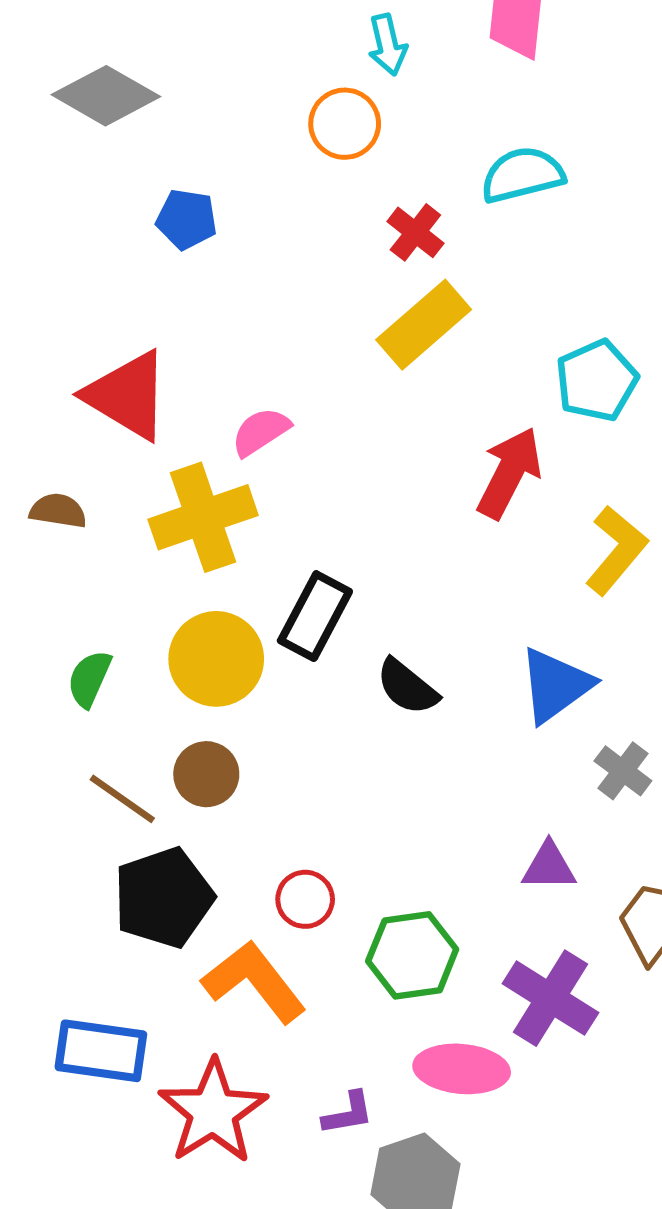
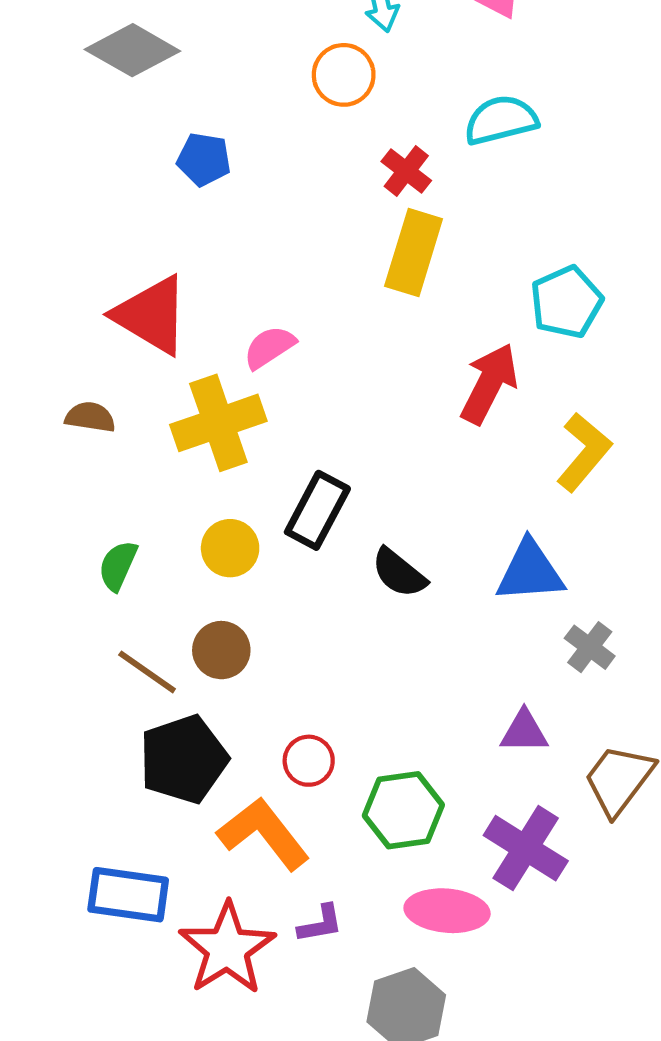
yellow rectangle: (424, 325) -> (414, 253), turned -32
yellow circle: (216, 659) -> (230, 548), size x0.7
blue triangle: (555, 685) -> (530, 571), turned 32
purple L-shape: (348, 1113) -> (320, 924), moved

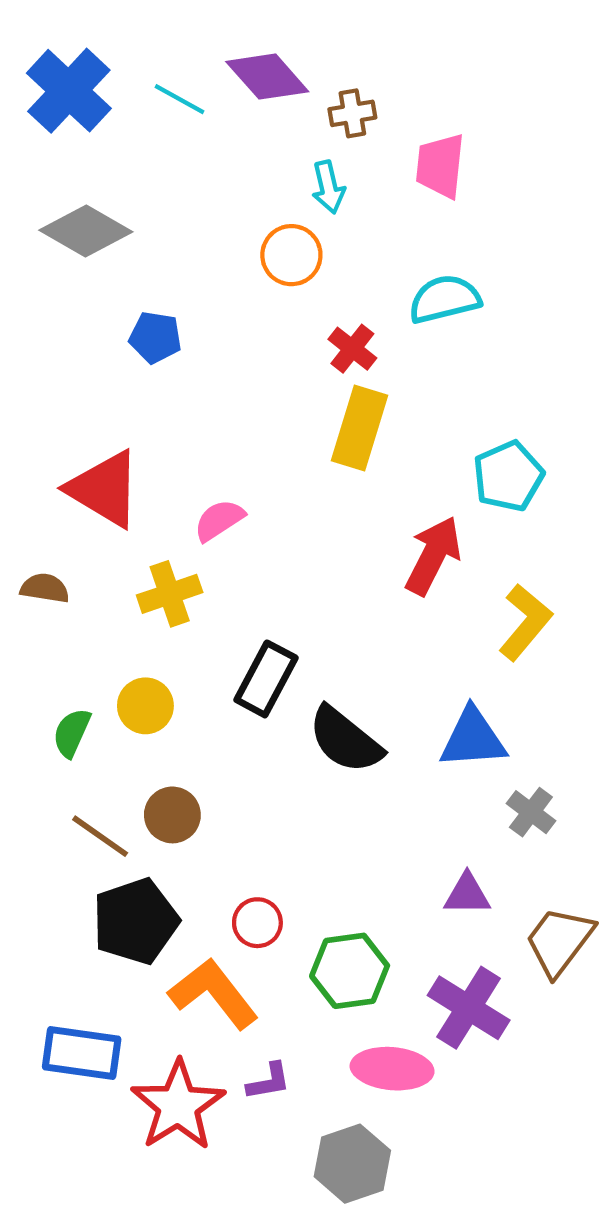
yellow cross: (218, 423) -> (170, 594), size x0.7
yellow circle: (230, 548) -> (145, 706), moved
black semicircle: (399, 573) -> (345, 740), size x1.4

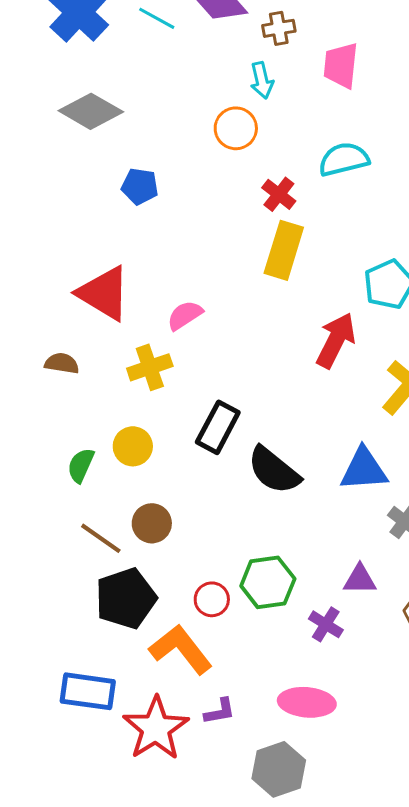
green hexagon: (350, 971) -> (268, 582), moved
purple cross: (469, 1008) -> (326, 624), moved, size x0.6

